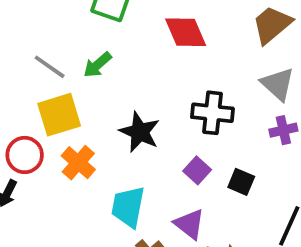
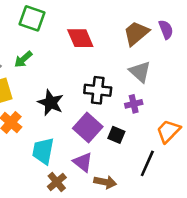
purple cross: (283, 130) -> (134, 104), moved
purple square: (197, 170) -> (88, 127), size x1.6

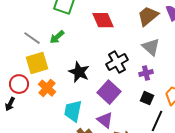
black cross: (98, 90) -> (117, 62), turned -35
black square: (116, 135) -> (147, 98), moved

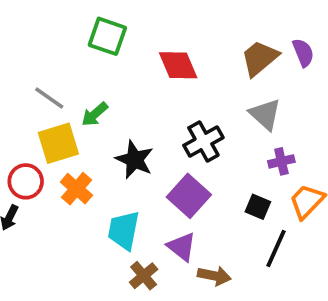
green arrow: (57, 37) -> (95, 114), moved
purple cross: (146, 73) -> (281, 161), moved

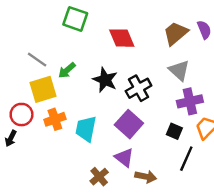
black star: (135, 160) -> (105, 80), moved
purple cross: (281, 161) -> (190, 101), size x1.5
orange cross: (76, 189) -> (55, 119), turned 30
cyan trapezoid: (124, 230) -> (86, 129), moved

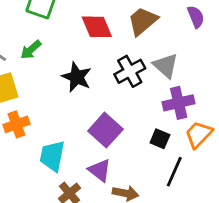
brown trapezoid: (176, 33) -> (143, 21), moved
green arrow: (67, 70) -> (31, 50), moved
black cross: (139, 88) -> (130, 71), moved
cyan trapezoid: (86, 129) -> (52, 156), moved

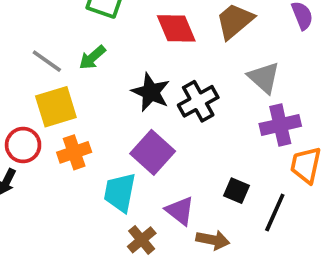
black cross: (130, 71) -> (198, 101), moved
purple square: (105, 130) -> (153, 152), moved
orange trapezoid: (199, 134) -> (306, 165), turned -32
black square: (160, 139) -> (236, 191), moved

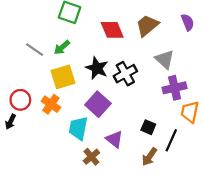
yellow square: (56, 107) -> (63, 77), moved
orange cross: (74, 152) -> (51, 104), turned -36
brown arrow: (213, 240) -> (149, 157), moved, turned 114

